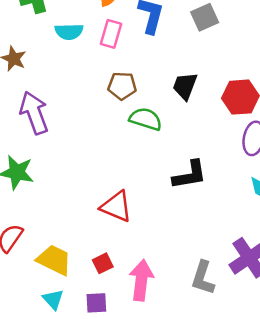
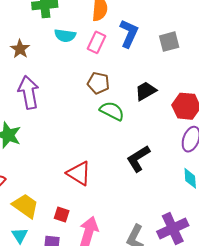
black trapezoid: (185, 86) -> (146, 91), turned 30
black L-shape: (190, 175) -> (138, 159), turned 148
red square: (103, 263) -> (62, 214), turned 35

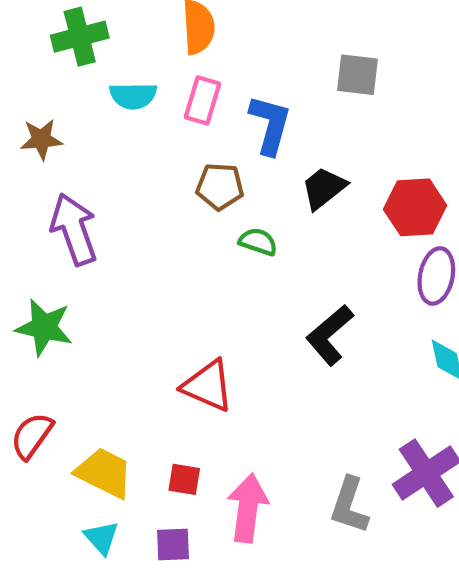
blue L-shape: (129, 33) -> (270, 125), moved
gray square: (169, 42) -> (358, 75), turned 30
brown star: (20, 49) -> (41, 139), turned -30
green semicircle: (112, 111) -> (258, 242), size x0.7

